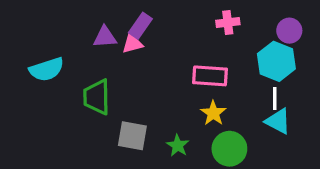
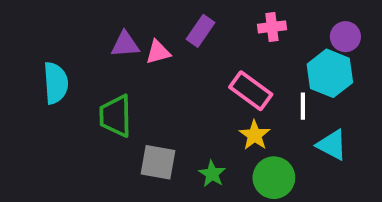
purple rectangle: (140, 26) -> (201, 31), moved
cyan semicircle: (47, 69) -> (56, 83), turned -76
pink rectangle: (210, 76) -> (251, 91), turned 32
white line: (275, 99) -> (303, 106), moved

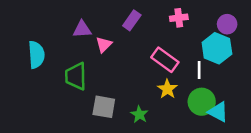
pink triangle: (158, 52) -> (104, 44), moved, turned -30
cyan triangle: (332, 145) -> (218, 112), moved
green circle: (274, 178) -> (202, 102), moved

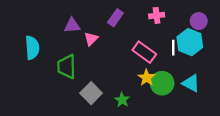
white line: (199, 70) -> (173, 48), moved
green circle: (202, 102) -> (162, 83), moved
gray square: (104, 107) -> (91, 93), turned 35
cyan triangle: (218, 112) -> (191, 83), moved

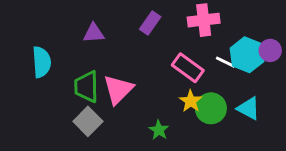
pink cross: (157, 15) -> (204, 20), size x1.5
purple circle: (199, 21) -> (270, 50), moved
pink triangle: (91, 39) -> (118, 90), moved, size x1.6
white line: (173, 48) -> (225, 62), turned -64
gray square: (91, 93) -> (88, 121), moved

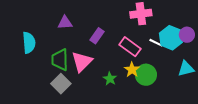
purple rectangle: (150, 23) -> (97, 36), moved
cyan triangle: (248, 108) -> (186, 69), moved, turned -42
green star: (159, 130) -> (110, 79), moved

